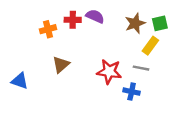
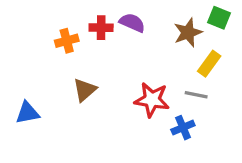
green square: (160, 23) -> (219, 18), moved, turned 35
blue triangle: (20, 81) -> (27, 113), turned -30
blue cross: (132, 92) -> (183, 128), turned -35

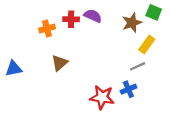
gray line: (196, 95) -> (138, 66), turned -35
red star: (152, 100) -> (102, 97), moved
blue triangle: (27, 113) -> (14, 69), moved

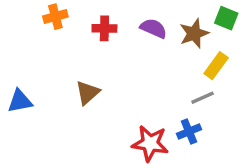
purple semicircle: (93, 16) -> (154, 28), moved
orange cross: (47, 28) -> (55, 17), moved

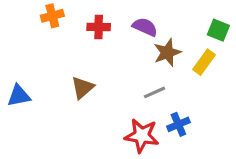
green square: (226, 18) -> (218, 30), moved
brown star: (194, 33) -> (167, 53), moved
gray line: (203, 98) -> (154, 92), moved

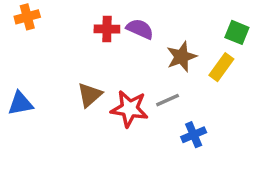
orange cross: (52, 16) -> (27, 17), moved
purple semicircle: (145, 27) -> (140, 29), moved
red star: (142, 136) -> (129, 109), moved

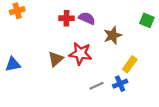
yellow rectangle: (221, 67) -> (130, 64), moved
gray line: (168, 100) -> (96, 86), moved
red star: (129, 109) -> (80, 54), moved

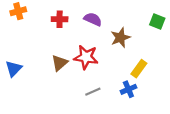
red cross: (66, 18) -> (60, 19), moved
blue triangle: (13, 64) -> (14, 69), turned -35
gray line: (96, 86) -> (93, 92), moved

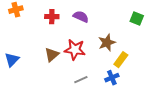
brown star: (120, 38) -> (107, 43), moved

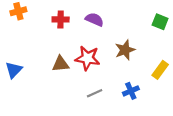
brown triangle: (52, 55) -> (61, 64), turned 35
yellow rectangle: (121, 60) -> (160, 70), moved

